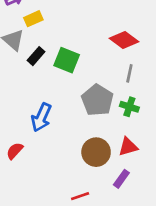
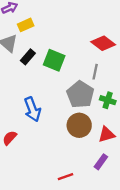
gray line: (129, 73) -> (95, 72), moved
blue arrow: (41, 117) -> (32, 109), turned -45
brown circle: (96, 152) -> (79, 125), moved

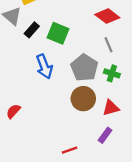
gray line: (95, 72) -> (108, 45), moved, turned -35
blue arrow: (32, 109) -> (44, 67), moved

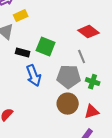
black rectangle: (32, 30) -> (23, 53), moved, turned 64
gray line: (108, 45) -> (82, 57), moved
gray pentagon: (84, 68) -> (69, 77), turned -30

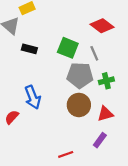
green square: (46, 47) -> (68, 48), moved
blue arrow: (34, 76) -> (33, 97), moved
green cross: (93, 82) -> (106, 81), turned -32

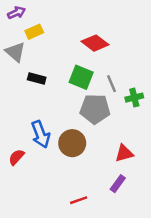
red diamond: (102, 26) -> (95, 43), moved
green cross: (106, 81) -> (134, 98), moved
brown circle: (79, 105) -> (72, 143), moved

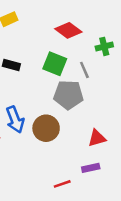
green cross: (134, 98) -> (104, 46), moved
purple rectangle: (118, 184) -> (91, 168), turned 42
red line: (79, 200) -> (62, 184), moved

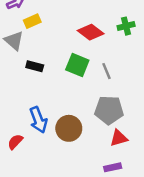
green cross: (104, 46) -> (126, 26), moved
gray pentagon: (68, 95) -> (109, 110), moved

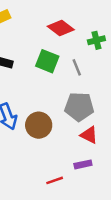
green cross: (126, 26) -> (96, 40), moved
red triangle: (119, 138) -> (89, 135), turned 42

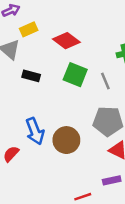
red diamond: (61, 28) -> (66, 41), moved

